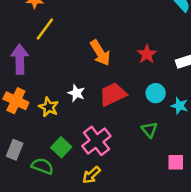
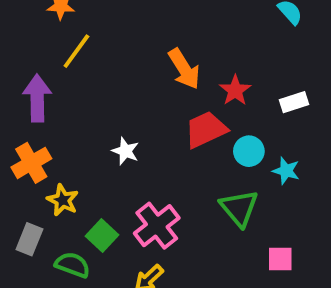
orange arrow: (100, 53) -> (184, 69), moved
red trapezoid: (113, 94) -> (206, 130), moved
orange cross: (16, 101) -> (31, 163), turned 35
yellow star: (49, 107) -> (63, 200), moved
green triangle: (149, 130) -> (239, 208), size x1.5

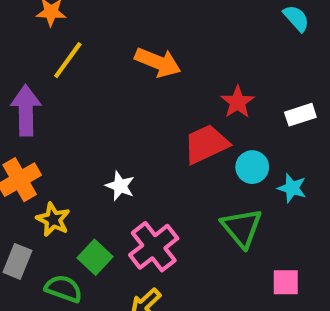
orange arrow: (184, 69) -> (158, 62), moved, turned -36
white star: (125, 151) -> (120, 186), moved

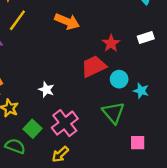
white rectangle: (300, 115) -> (146, 38), moved

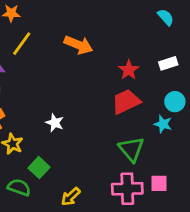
red trapezoid: (94, 66) -> (126, 102), moved
cyan circle: (119, 79) -> (175, 102), moved
pink cross: (65, 123) -> (127, 189), moved, turned 36

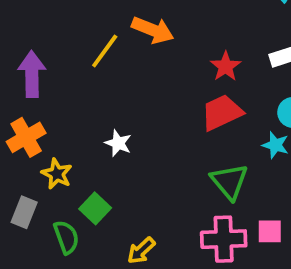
yellow line: (22, 44) -> (105, 51), moved
green semicircle: (19, 187) -> (66, 237), turned 50

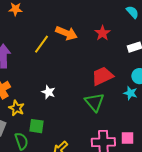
red star: (226, 66) -> (102, 33), moved
green triangle: (229, 182) -> (94, 102), moved
green square: (95, 208) -> (36, 126), turned -35

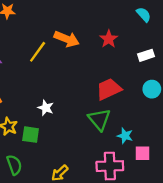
cyan star: (130, 93) -> (125, 136), moved
green square: (36, 126) -> (31, 135), moved
pink square: (127, 138) -> (142, 153), moved

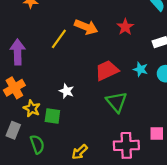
red trapezoid: (109, 89) -> (107, 70), moved
cyan star: (125, 136) -> (140, 69), moved

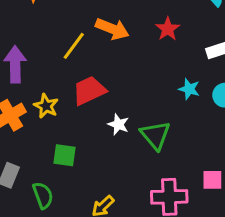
red trapezoid: (107, 70) -> (89, 91), moved
white star: (67, 91) -> (118, 124), moved
yellow star: (32, 108) -> (46, 106), moved

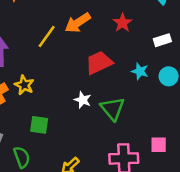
orange arrow: (112, 29) -> (78, 23), turned 125
red trapezoid: (89, 91) -> (99, 63), moved

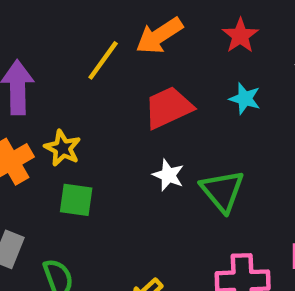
red trapezoid: (99, 63) -> (168, 108), moved
cyan star: (140, 71) -> (245, 99), moved
green square: (39, 125) -> (76, 200), moved

